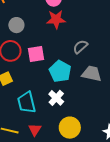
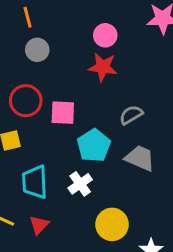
gray circle: (16, 25) -> (37, 50), moved
yellow circle: (70, 128) -> (112, 224), moved

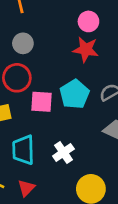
gray circle: (37, 50) -> (23, 43), moved
pink square: (63, 113) -> (41, 102), moved
cyan pentagon: (94, 145) -> (75, 94), moved

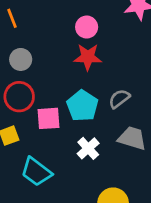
cyan trapezoid: (23, 150) -> (36, 172), turned -44
white cross: (63, 152) -> (88, 148), moved

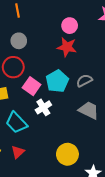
pink square: (49, 118) -> (32, 86), turned 30
white cross: (88, 148) -> (43, 107), moved

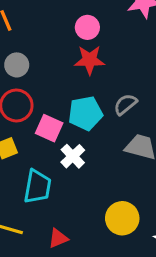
cyan pentagon: (57, 81) -> (85, 113), turned 30
cyan trapezoid: (16, 123) -> (37, 187), turned -115
red triangle: (18, 152) -> (58, 238), moved, turned 32

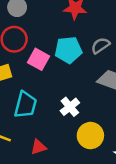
white cross: (73, 156) -> (70, 107), moved

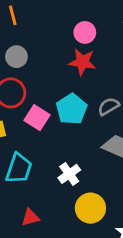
cyan pentagon: (68, 50) -> (72, 109), turned -30

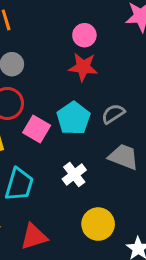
white cross: (69, 174) -> (74, 174), moved
red triangle: (30, 217) -> (34, 237), size x1.4

